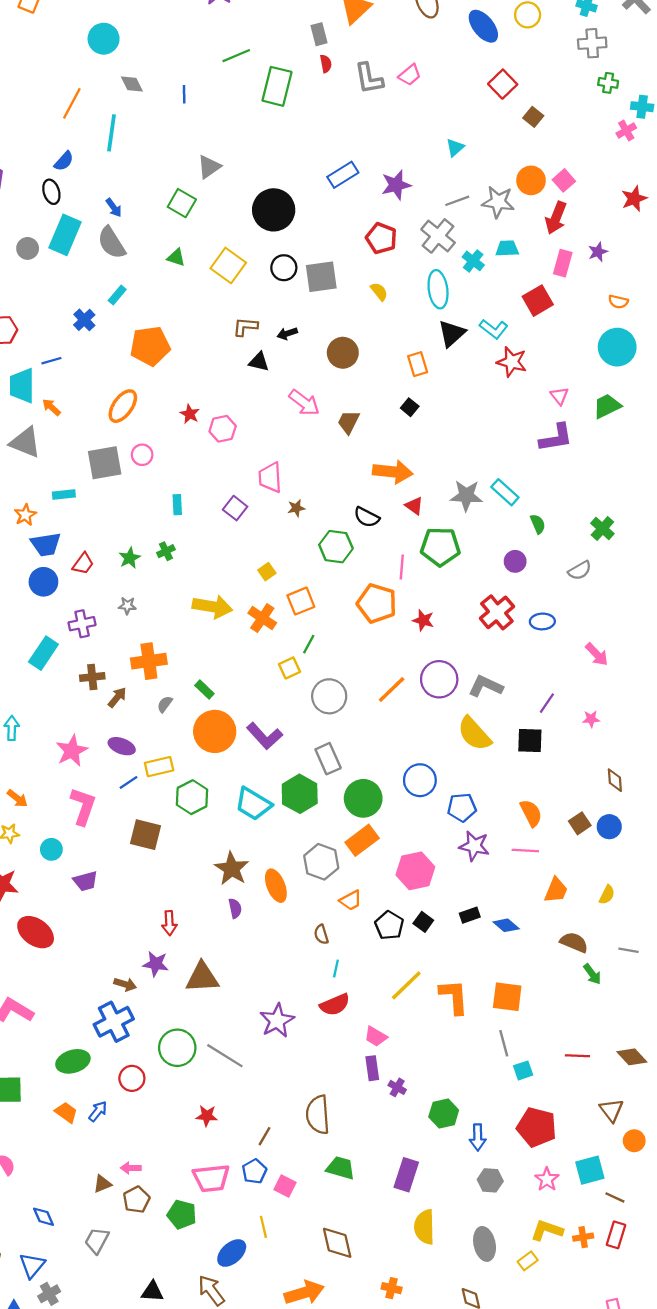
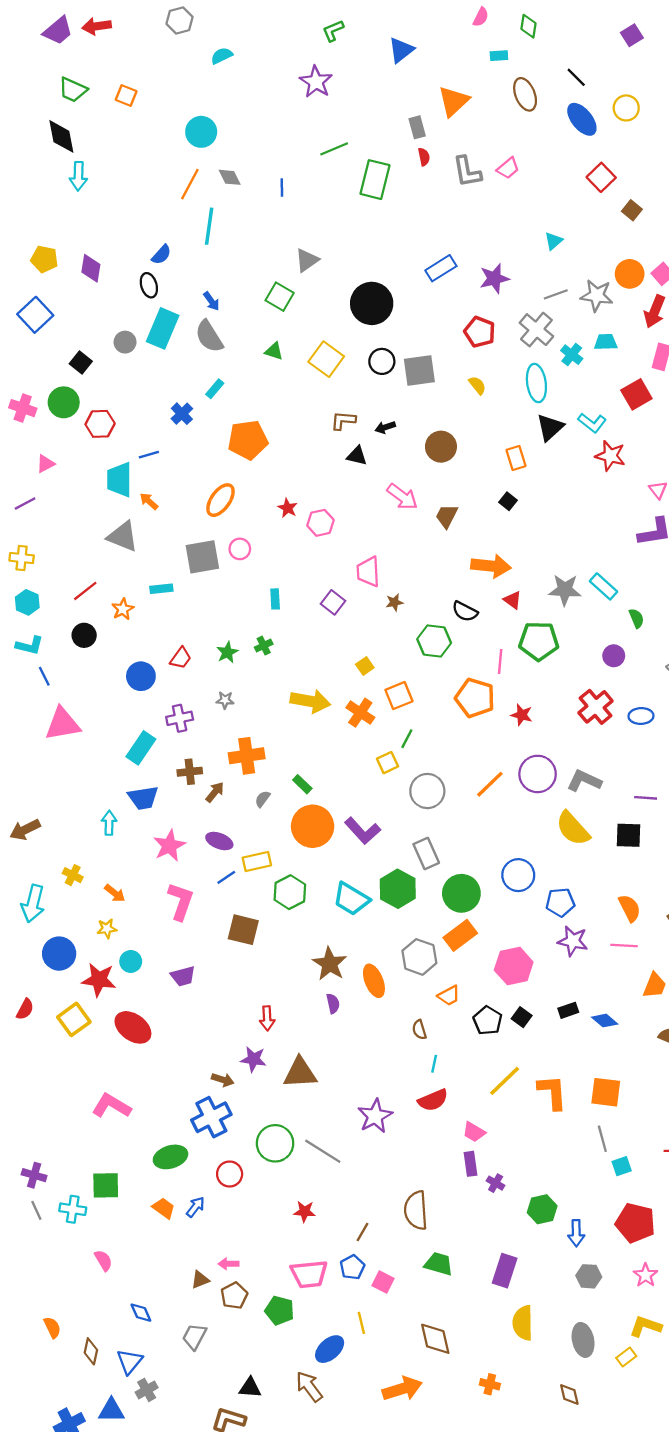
orange line: (72, 103) -> (190, 184), moved
blue trapezoid: (46, 544) -> (143, 798), moved
purple line: (547, 703) -> (646, 798), turned 60
cyan circle: (51, 849) -> (131, 961), moved

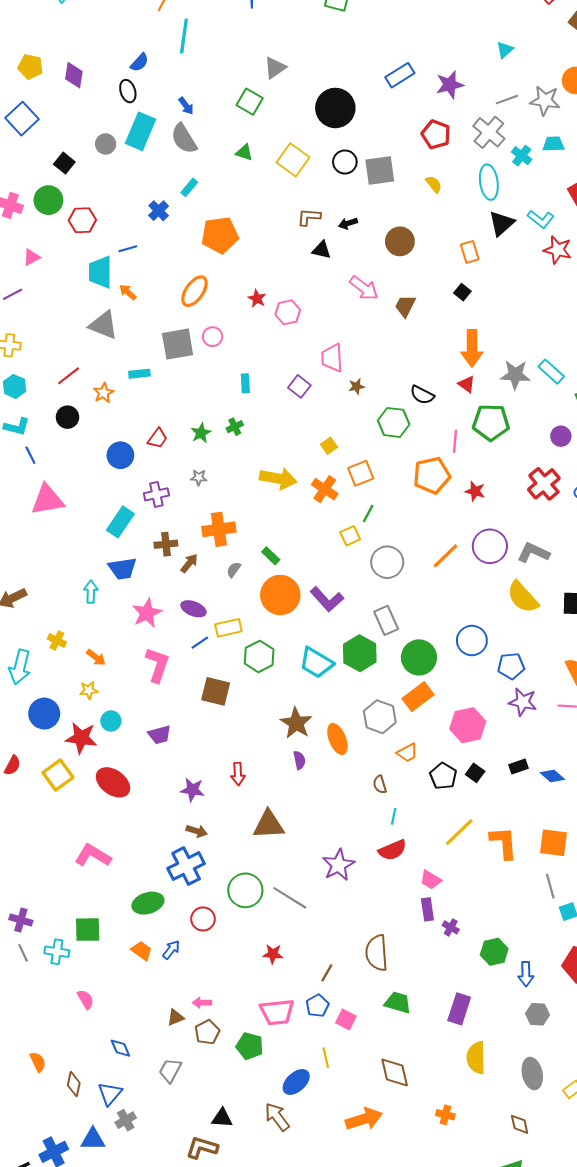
orange arrow: (491, 566) -> (472, 348), moved, turned 84
orange pentagon: (475, 698) -> (432, 475), turned -30
purple star: (253, 1059) -> (192, 790), moved

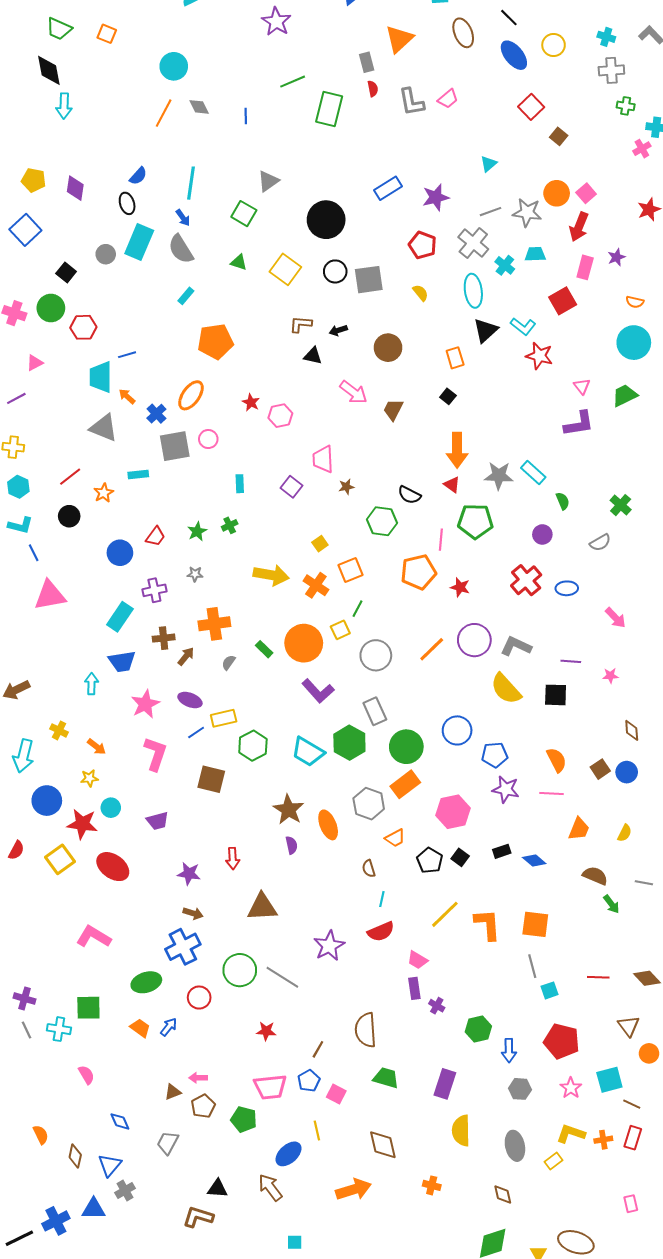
cyan line: (184, 36) -> (191, 183), moved
blue cross: (159, 211) -> (156, 414), moved
orange circle: (280, 595) -> (304, 643), moved

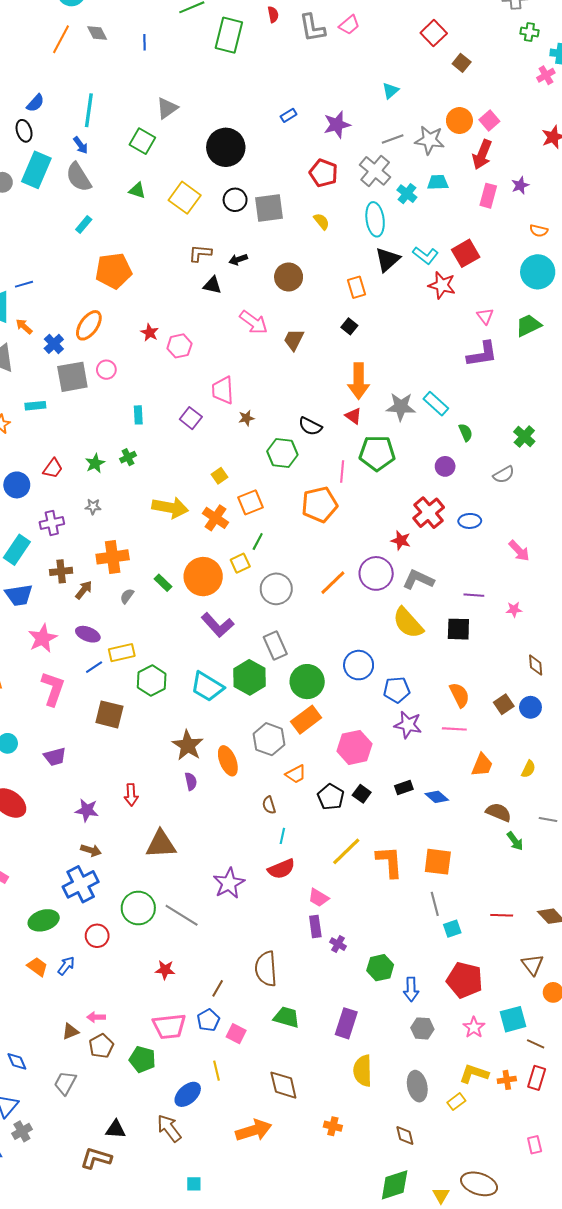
blue rectangle: (388, 188) -> (289, 115), size x0.6
red square: (563, 301) -> (466, 253), moved
red star: (460, 587) -> (401, 541), moved

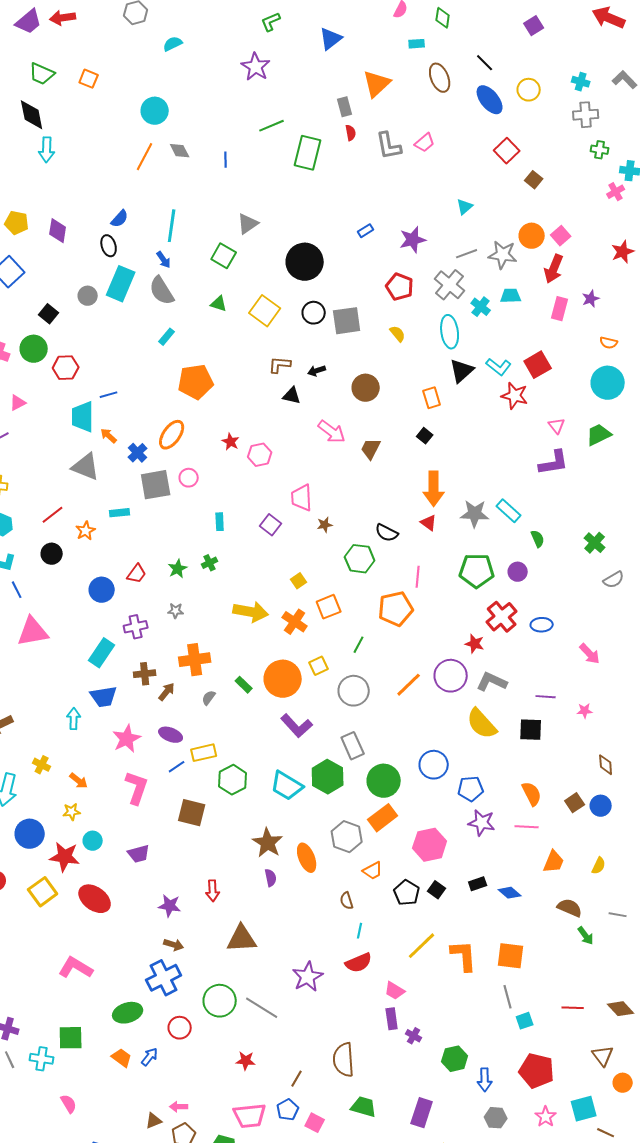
green pentagon: (377, 453) -> (477, 571), moved
gray semicircle: (504, 475) -> (614, 580), moved
green line: (258, 542) -> (359, 645), moved

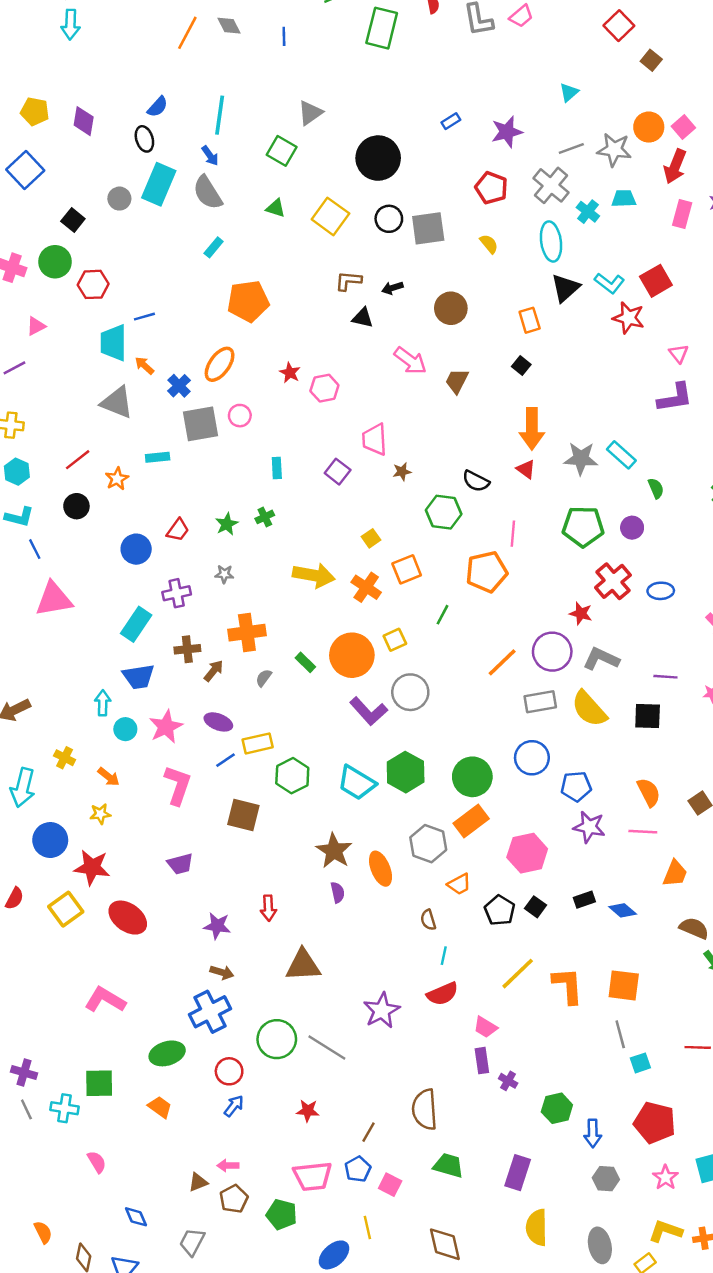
gray circle: (354, 691) -> (410, 692), moved
gray rectangle: (353, 746) -> (540, 702), moved, turned -76
cyan circle: (93, 841) -> (125, 729), moved
blue arrow: (150, 1057) -> (234, 1106), moved

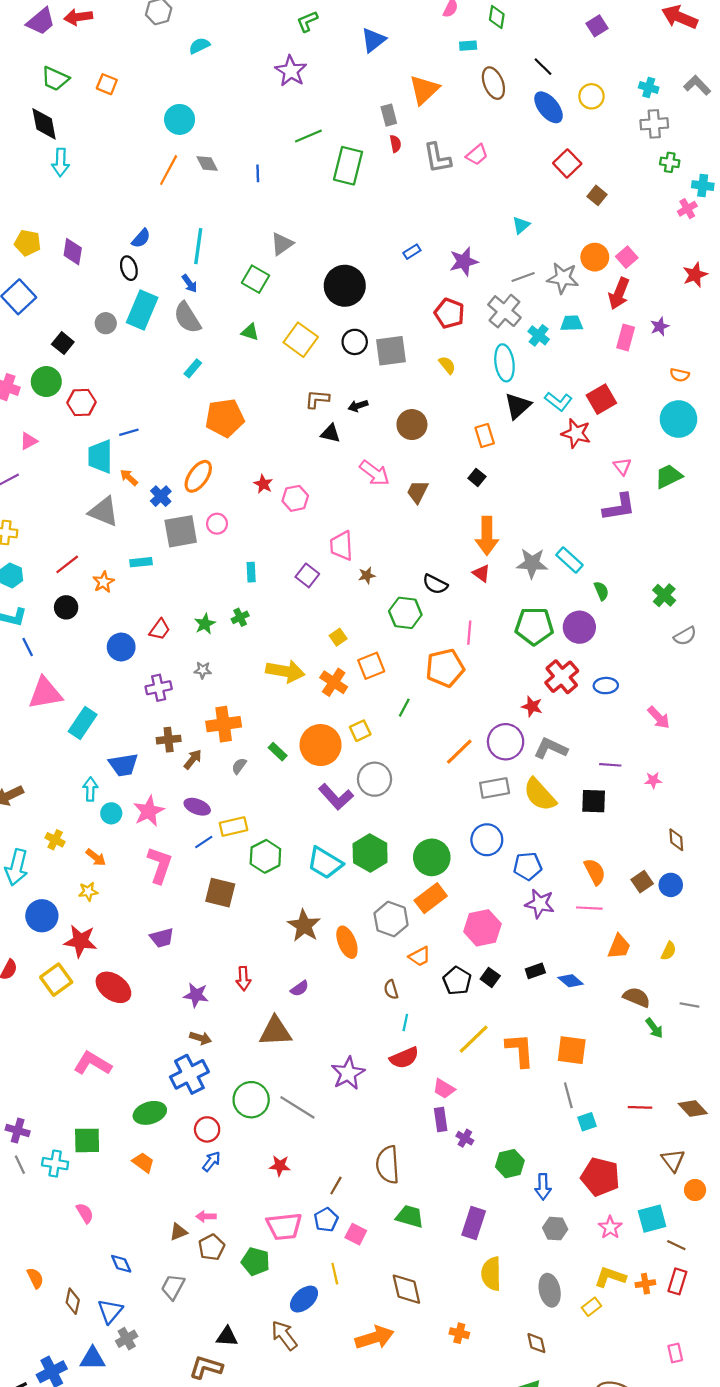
purple circle: (632, 528) -> (579, 627), size x1.5
cyan rectangle: (136, 624) -> (83, 723), moved
purple semicircle: (338, 892) -> (300, 988), moved, turned 66

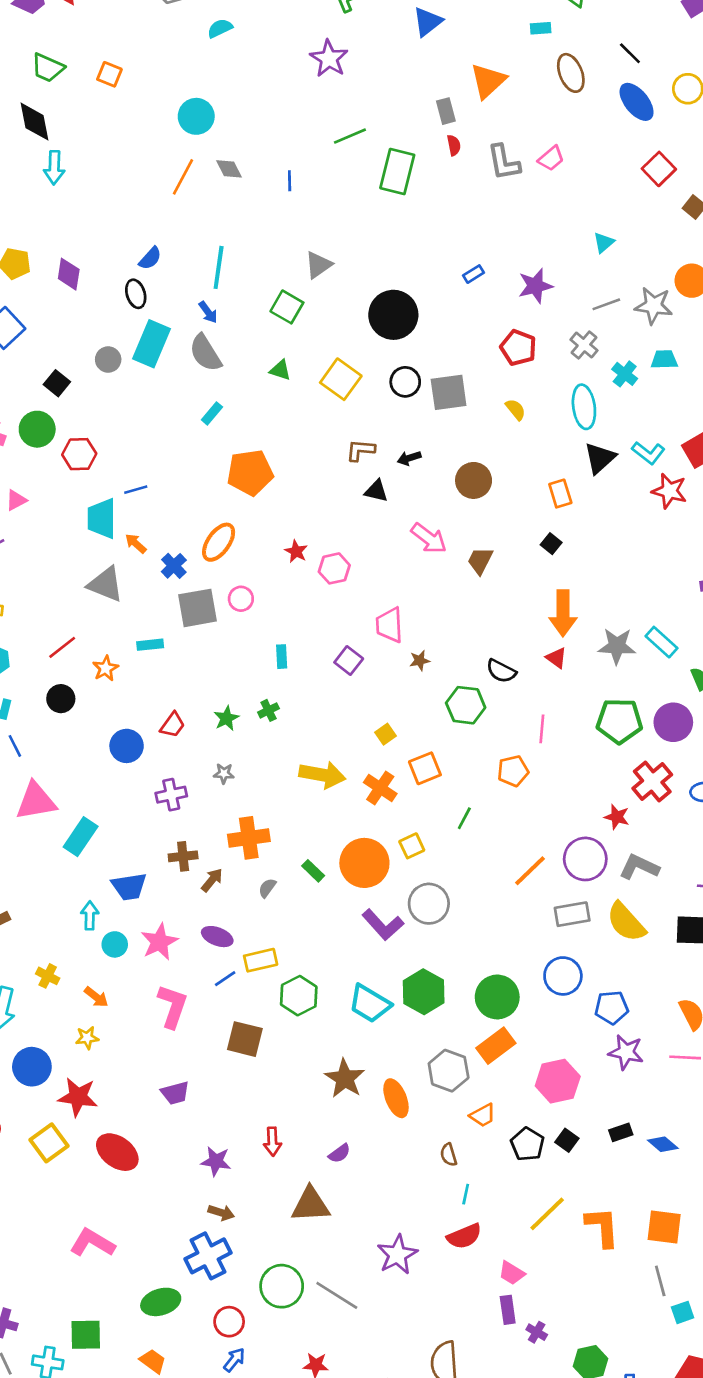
gray cross: (504, 311) -> (584, 345), size x0.7
orange pentagon: (445, 668) -> (513, 771), size x0.7

